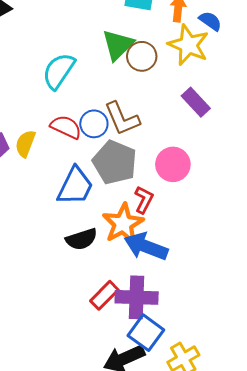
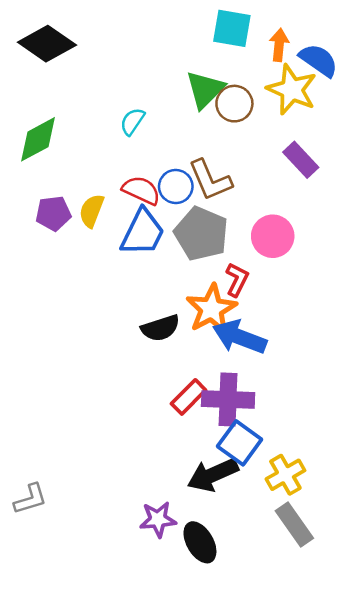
blue semicircle: (210, 21) -> (319, 60), size x1.4
cyan semicircle: (59, 71) -> (132, 121), size x0.6
blue trapezoid: (75, 186) -> (143, 232), moved

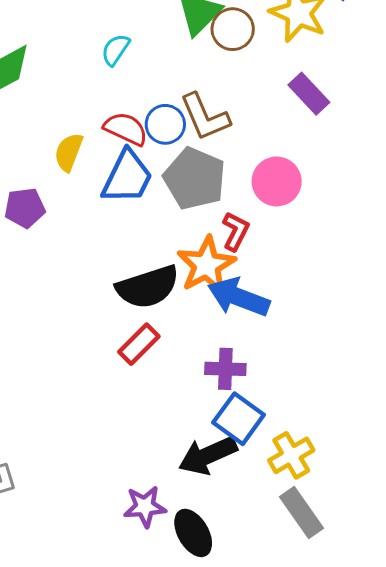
purple pentagon: (53, 213) -> (25, 208), moved
black semicircle: (160, 328) -> (148, 287), size x1.4
red rectangle: (189, 397) -> (139, 344), moved
purple cross: (228, 399) -> (225, 369), size x0.7

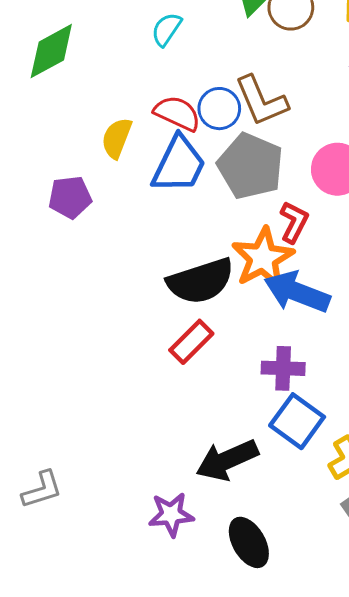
black arrow: (208, 455) -> (227, 460), moved
purple star: (145, 507) -> (171, 514), moved

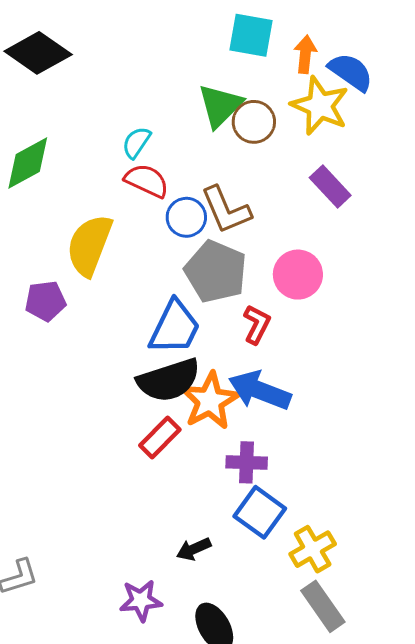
red semicircle: (177, 113) -> (147, 181), moved
yellow semicircle: (117, 138) -> (89, 245), size x1.6
blue trapezoid: (179, 165) -> (175, 327), moved
orange star: (263, 258) -> (210, 401), moved
black arrow: (227, 460) -> (194, 549), size x0.6

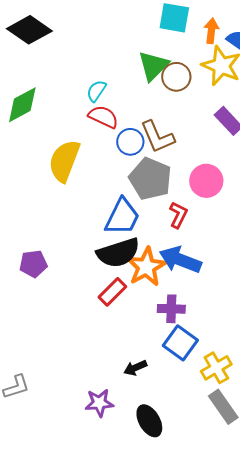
purple pentagon: (45, 301) -> (33, 264), moved

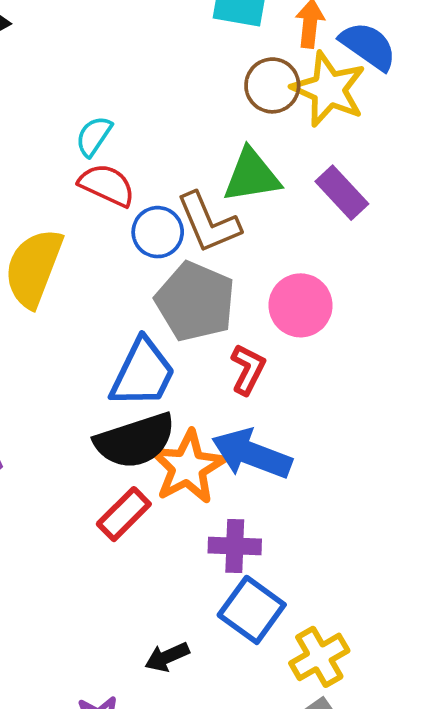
green triangle: (153, 66) -> (252, 176), moved, turned 36
brown circle: (176, 77) -> (272, 85), moved

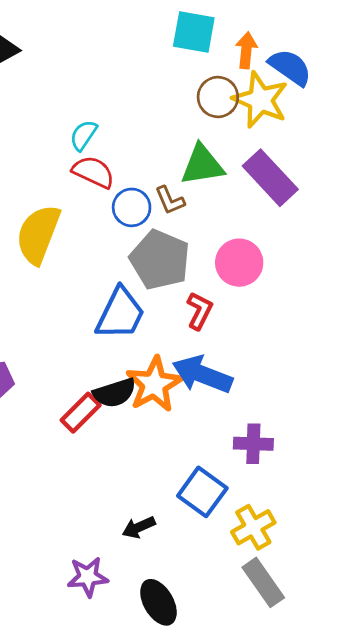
purple rectangle: (342, 193) -> (270, 178), size x1.4
brown L-shape: (208, 223) -> (170, 200), size x0.6
black semicircle: (135, 441) -> (115, 393), moved, size x0.7
red rectangle: (124, 514) -> (81, 413), moved
purple cross: (235, 546) -> (253, 444), moved

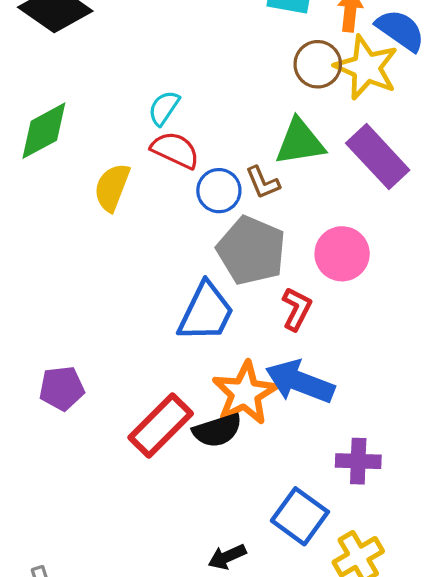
yellow semicircle: (38, 234) -> (112, 187), moved, size x0.7
black semicircle: (115, 393) -> (217, 430), moved
red rectangle: (81, 413) -> (161, 426), size x1.4

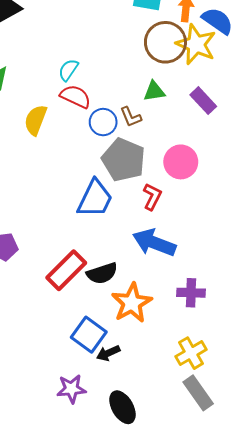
brown circle: (318, 64) -> (165, 42), size x1.4
green triangle: (300, 142) -> (154, 91), size x0.7
purple rectangle: (378, 157) -> (203, 101), size x0.7
orange star: (245, 393) -> (132, 303), moved
blue square: (300, 516) -> (89, 335), moved

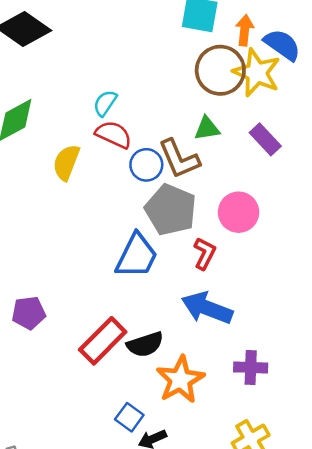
brown L-shape: (131, 117) -> (179, 159), size x1.6
blue square: (89, 335) -> (129, 417), size x0.7

